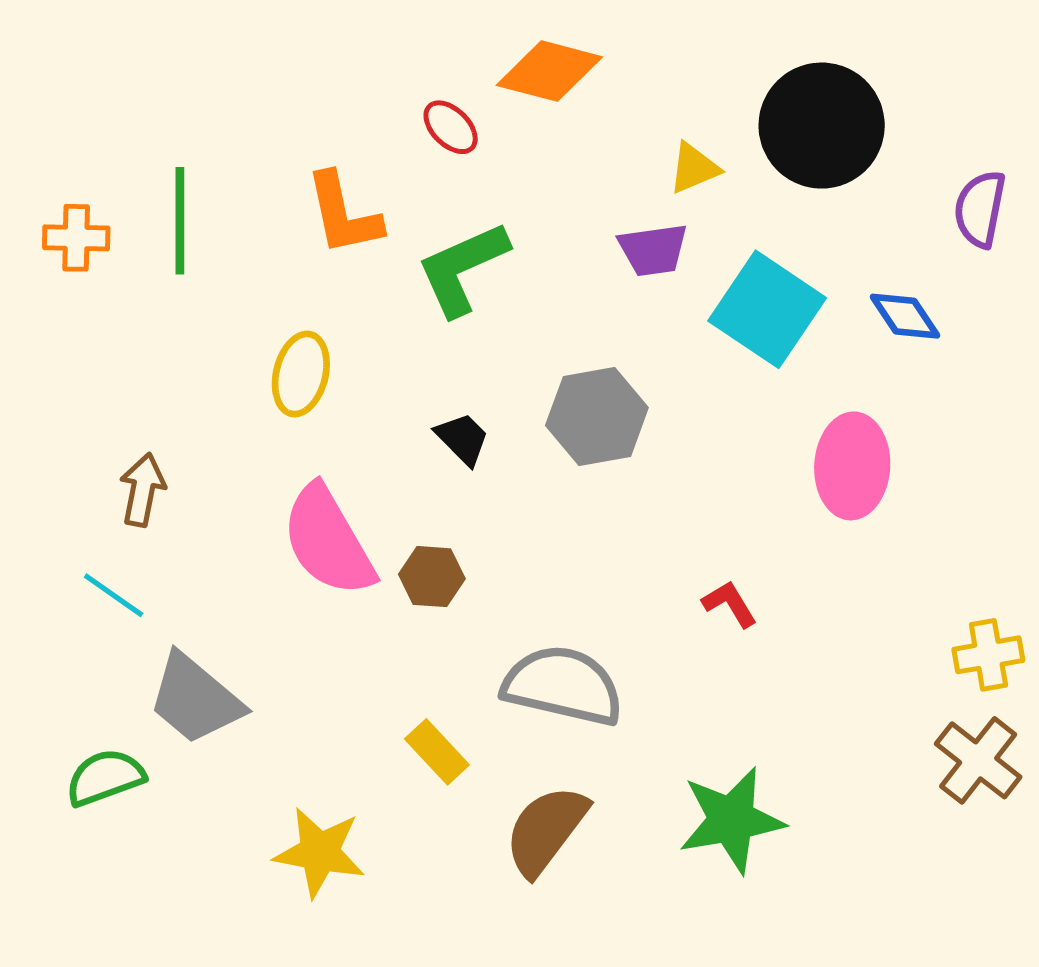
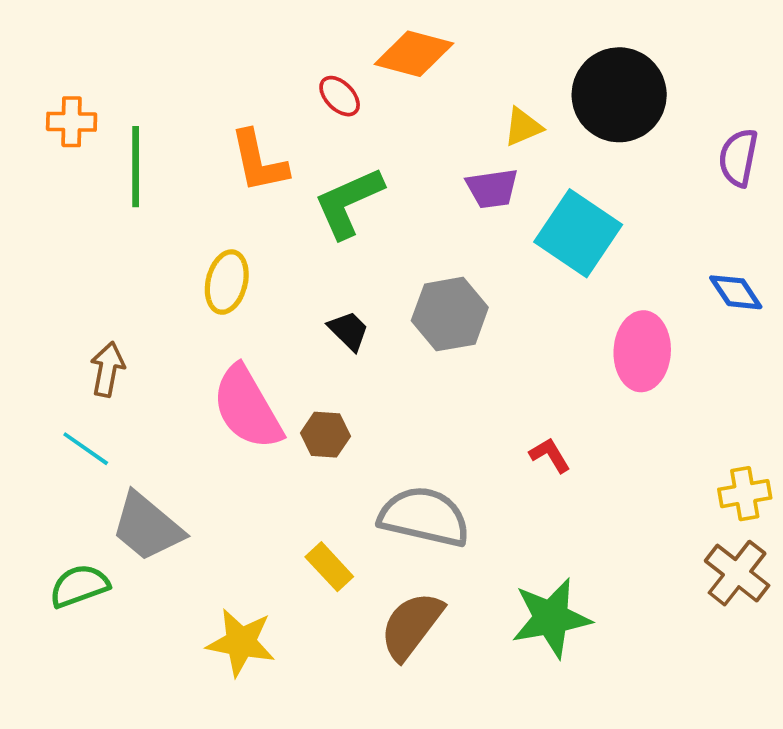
orange cross: (76, 238) -> (72, 122), moved
blue diamond: (905, 316) -> (736, 292), moved

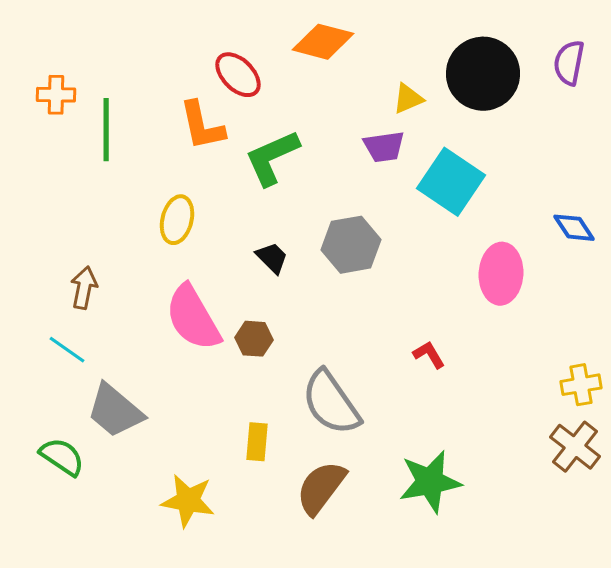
red ellipse: (340, 96) -> (238, 75), moved, size x1.4
purple semicircle: (738, 158) -> (569, 63), moved
gray semicircle: (424, 517) -> (331, 403), turned -138
yellow rectangle: (329, 567) -> (257, 442), turned 48
green semicircle: (79, 586) -> (62, 457), turned 54

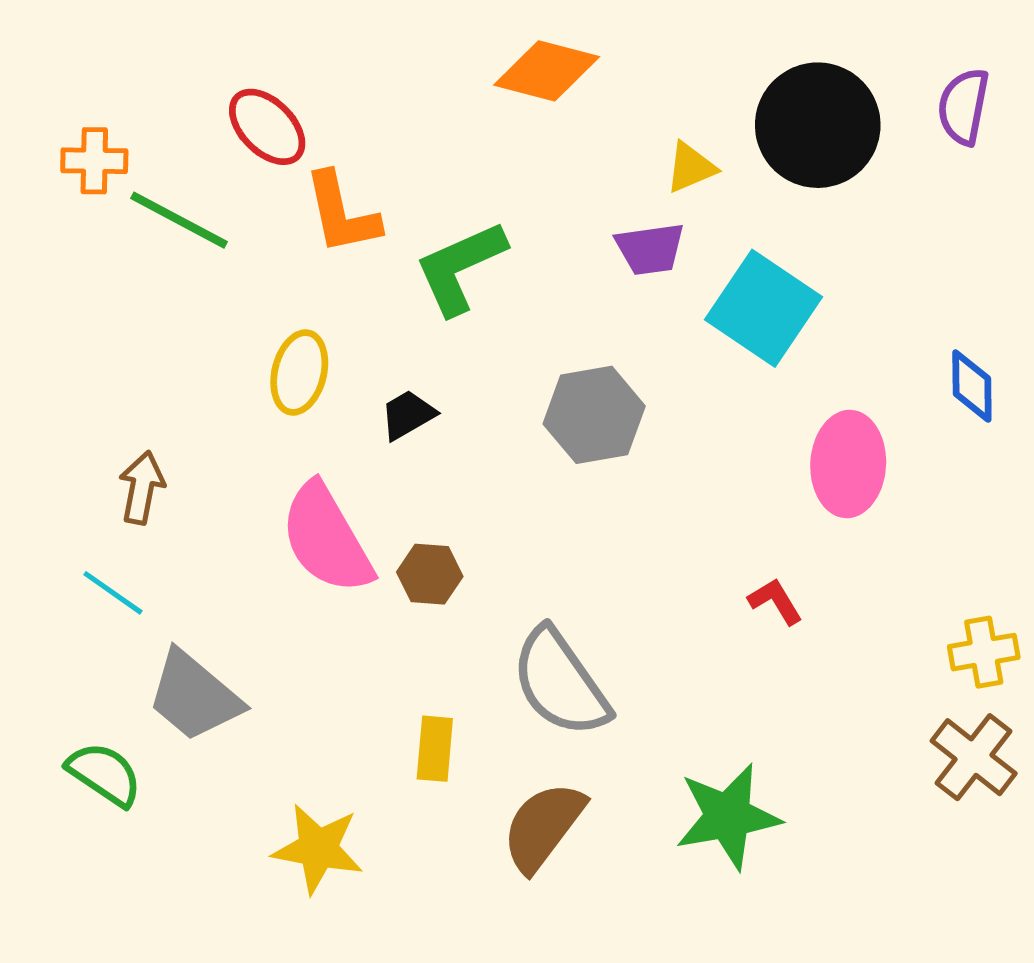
red ellipse: (238, 75) -> (267, 127), moved
green line: (106, 130) -> (179, 220), turned -62
blue diamond: (574, 228) -> (972, 386), turned 33
black trapezoid: (272, 258) -> (408, 415), moved, turned -75
red L-shape: (429, 355) -> (775, 601), moved

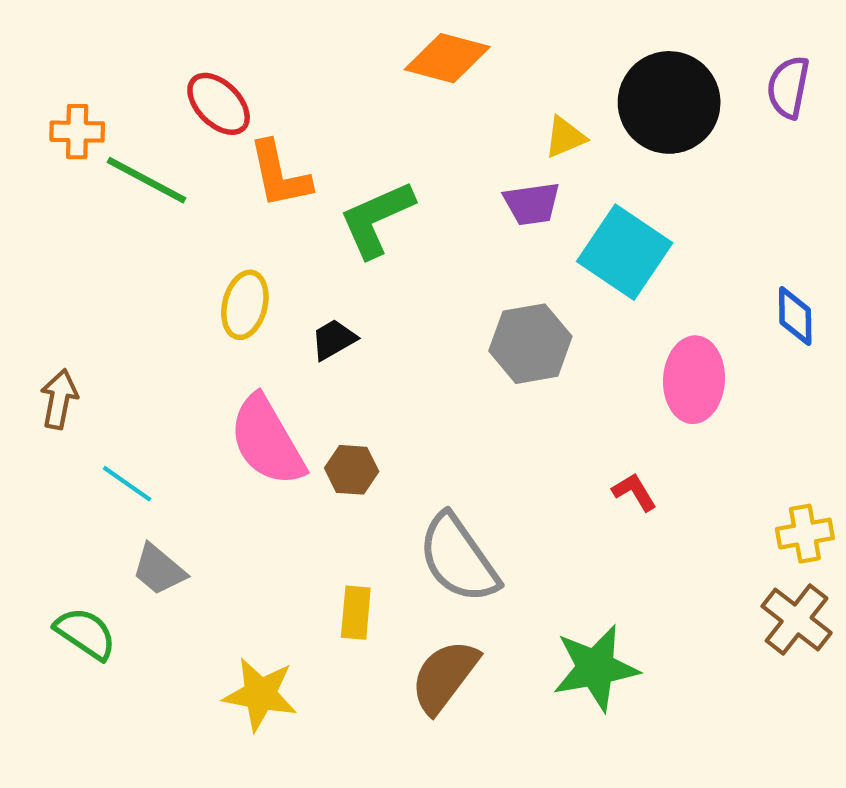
gray hexagon: (594, 415) -> (530, 344), moved
brown arrow: (142, 488) -> (59, 399), moved
cyan line: (113, 593) -> (127, 484), moved
gray trapezoid: (194, 696) -> (159, 570), size x0.7

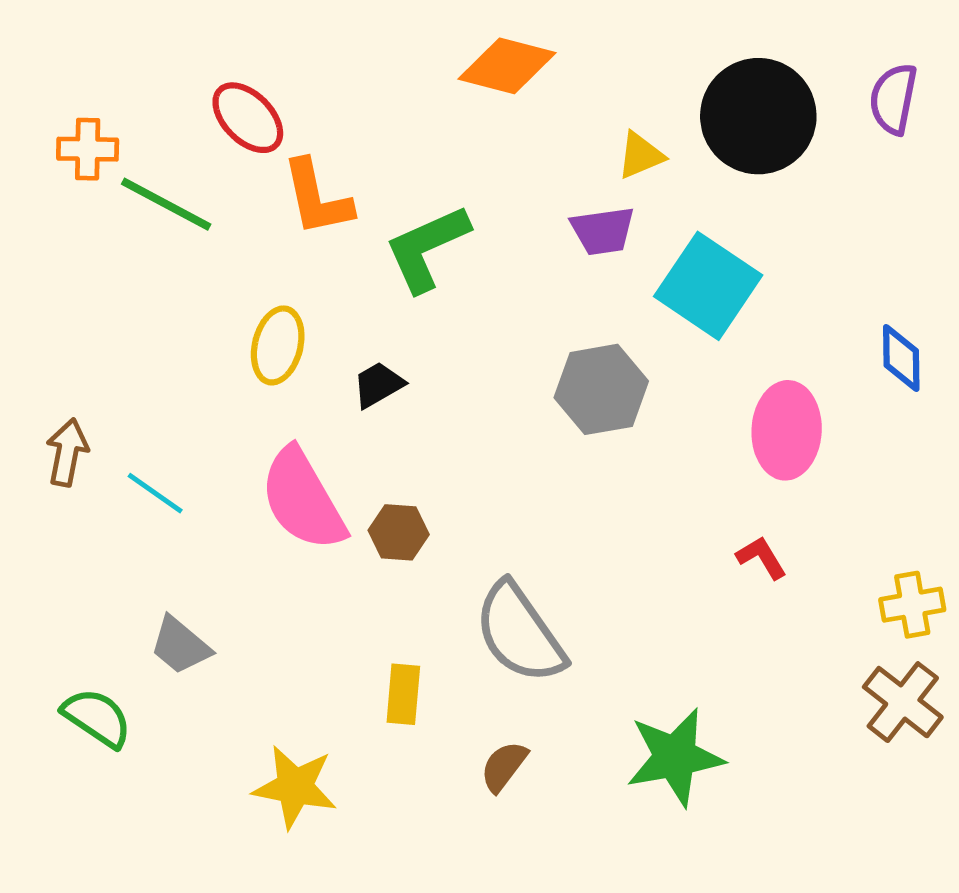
cyan line: (127, 484) -> (155, 493), moved
red L-shape: (634, 492) -> (761, 558), moved
brown semicircle: (444, 676) -> (504, 766), size x0.6

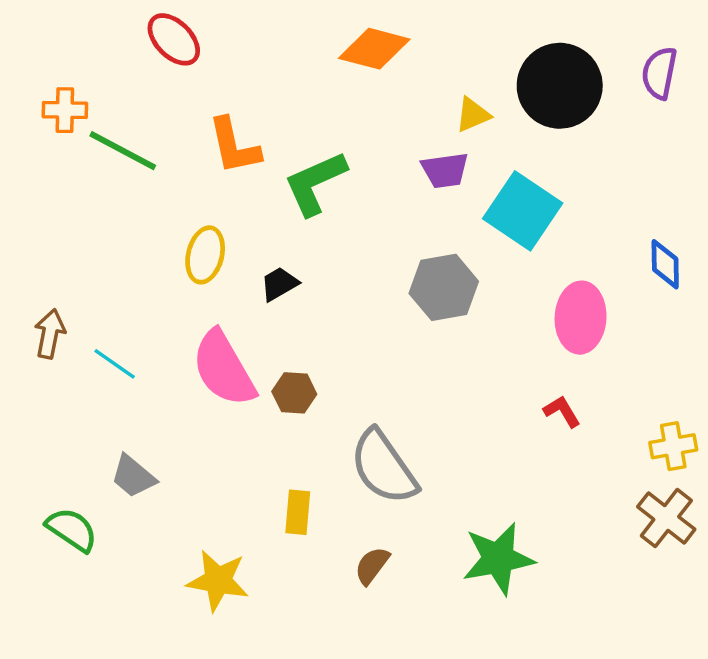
red ellipse: (248, 118) -> (174, 39), moved

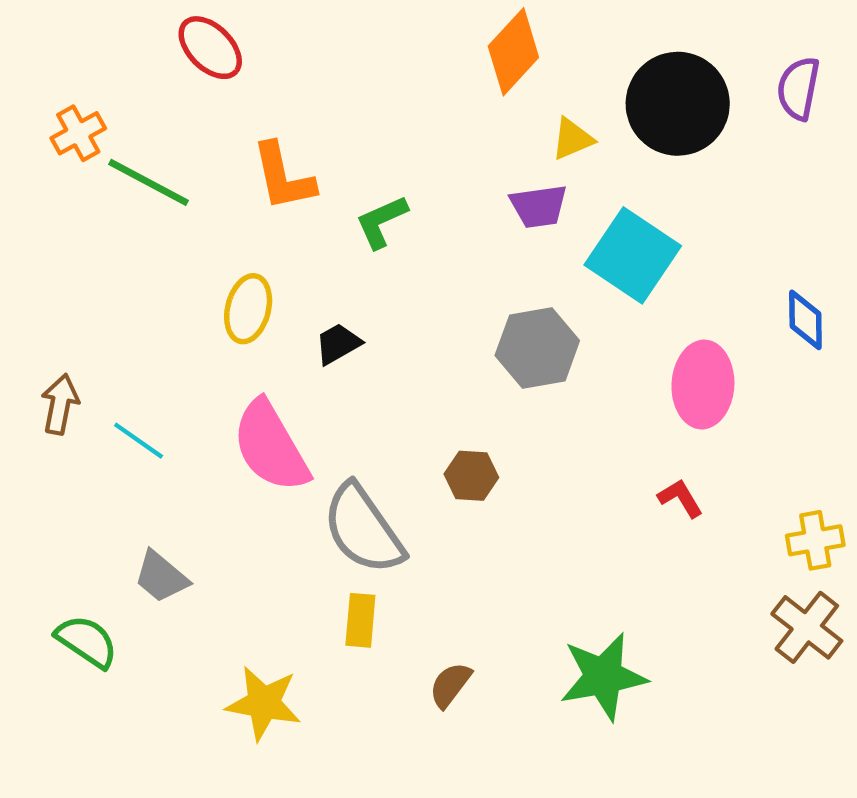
orange diamond: (374, 49) -> (513, 52), moved, turned -62
orange cross: (65, 110) -> (78, 133), turned -30
green L-shape: (315, 183) -> (381, 222), size x0.7
brown hexagon: (294, 393) -> (471, 476), moved
gray semicircle: (384, 467) -> (363, 529), moved

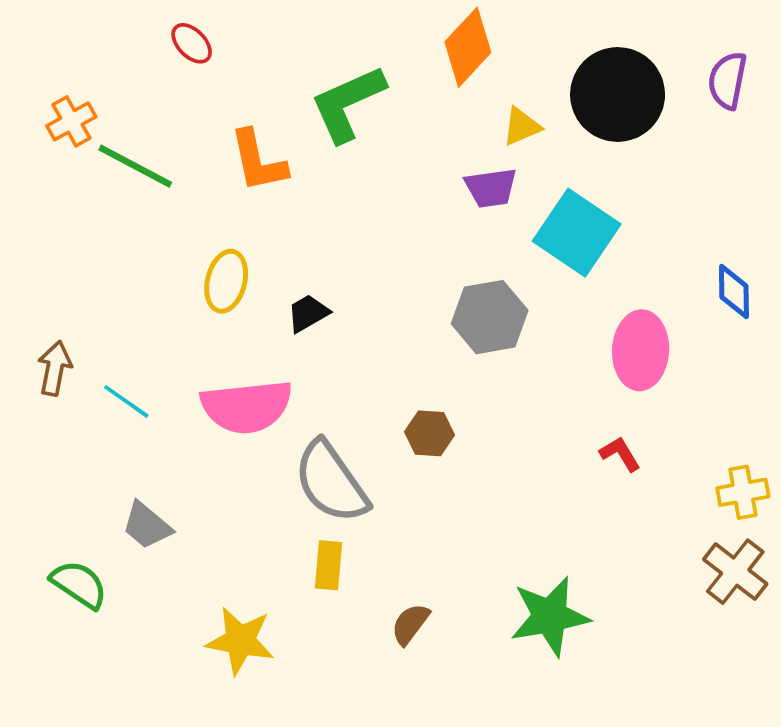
red ellipse: (210, 48) -> (192, 43), size x0.7
green L-shape: (381, 222) -> (348, 103), moved, size x1.6
pink semicircle: (271, 446) -> (247, 407), turned -66

